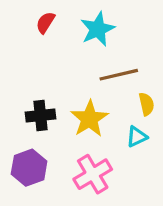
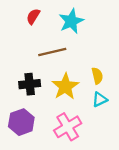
brown line: (119, 75) -> (52, 52), moved
yellow semicircle: (146, 104) -> (97, 76), moved

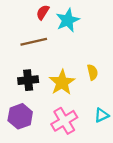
red semicircle: (33, 16) -> (43, 12), moved
brown line: (52, 52) -> (34, 42), moved
cyan triangle: (100, 100) -> (102, 115), moved

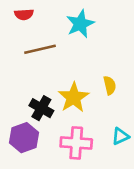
red semicircle: (43, 12) -> (24, 14), moved, turned -126
black cross: (28, 80) -> (41, 108), moved, turned 36
pink cross: (64, 121) -> (76, 143), turned 35

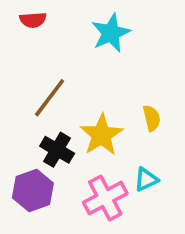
brown line: (40, 49) -> (50, 98), moved, turned -40
cyan triangle: (120, 136) -> (146, 179), moved
pink cross: (76, 143) -> (105, 198), turned -32

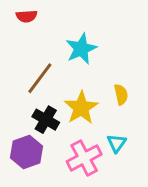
cyan star: (111, 33) -> (81, 49), moved
cyan triangle: (146, 179) -> (117, 143), turned -30

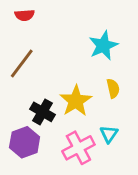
cyan star: (81, 49) -> (103, 46), moved
brown line: (40, 78) -> (22, 64), moved

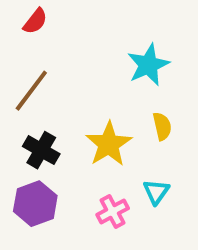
red semicircle: (25, 15) -> (35, 21), turned -48
black cross: (43, 112) -> (41, 150), moved
pink cross: (78, 148) -> (113, 212), size x0.7

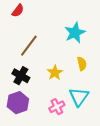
brown line: (31, 91) -> (29, 46), moved
yellow star: (109, 144) -> (55, 73), size x0.7
cyan triangle: (156, 192) -> (79, 97), size x1.5

